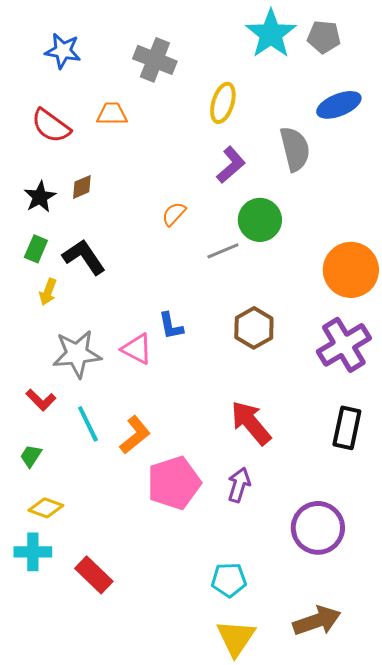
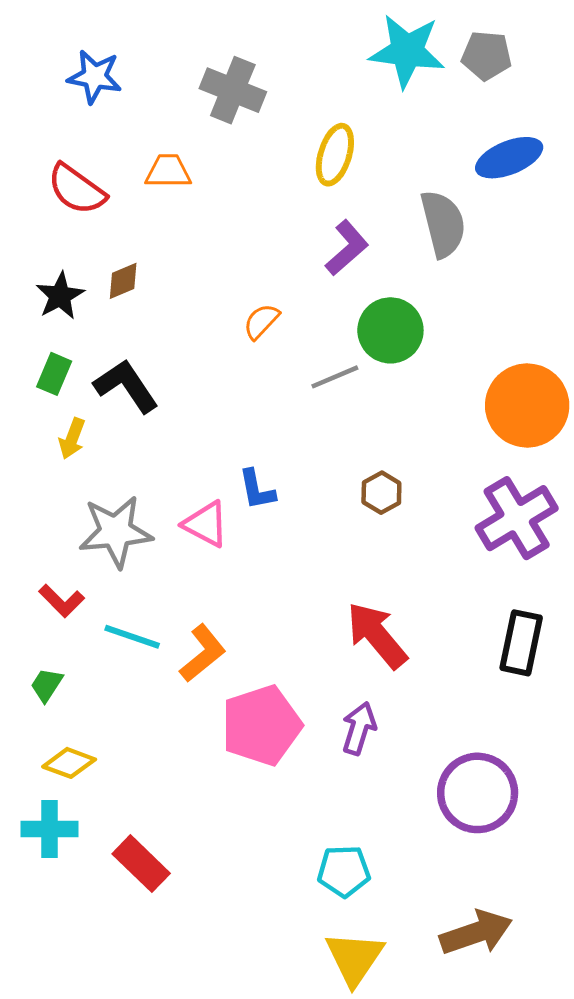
cyan star: (271, 34) -> (407, 51), turned -30
brown hexagon: (254, 328) -> (381, 493), size x0.7
cyan line: (88, 424) -> (132, 637), turned -45

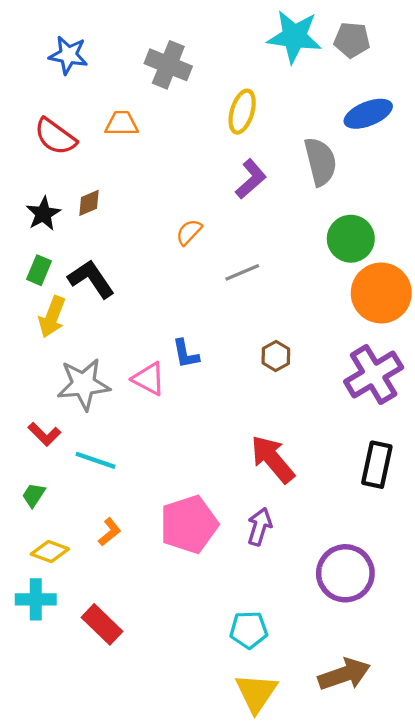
green circle: (390, 330) -> (351, 239), moved
yellow arrow: (72, 439) -> (52, 317), size x1.4
orange L-shape: (203, 653) -> (110, 532), moved, size x0.7

